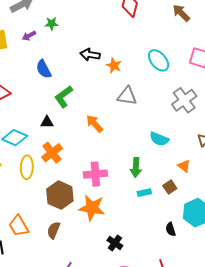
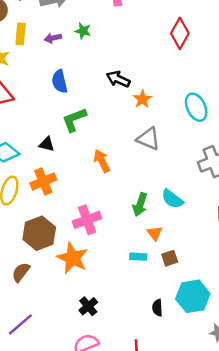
orange triangle: (184, 166) -> (155, 233), moved
green arrow: (136, 167) -> (140, 205), moved
pink cross: (95, 174) -> (87, 220), turned -30

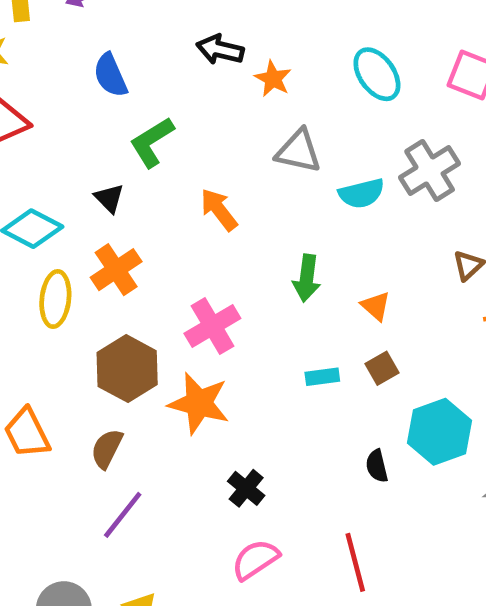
black triangle: (47, 144) -> (109, 198), turned 42
cyan semicircle: (172, 199) -> (361, 193), moved, turned -40
orange triangle: (155, 233) -> (376, 306), moved
purple line: (20, 324) -> (123, 515), moved

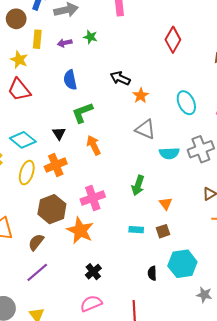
orange arrow: (219, 210) -> (94, 145), moved

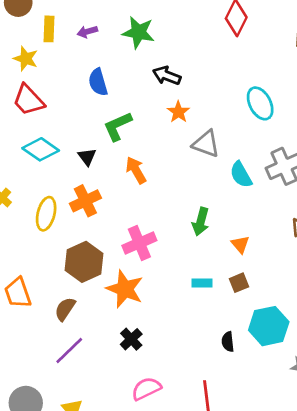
green star: (90, 37) -> (138, 32), moved, size x1.6
orange star: (141, 96) -> (178, 112), moved
cyan diamond: (23, 140) -> (41, 149), moved
cyan semicircle: (169, 153) -> (241, 175), turned 66
black cross: (93, 272) -> (131, 339), moved

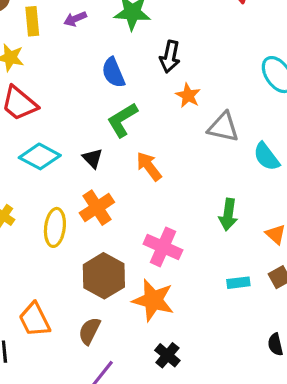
black arrow: (167, 76) -> (170, 57), turned -92
blue semicircle: (98, 82) -> (113, 73), moved
pink cross: (139, 243) -> (163, 247), turned -36

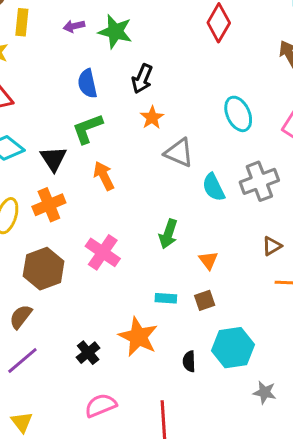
purple arrow: (75, 19) -> (74, 26), moved
black triangle: (93, 158) -> (53, 159), size x1.4
orange star: (153, 300) -> (138, 337), moved

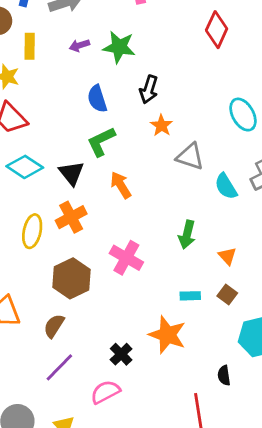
brown square: (205, 300) -> (227, 294), turned -30
black semicircle: (189, 361) -> (224, 375), moved
pink semicircle: (101, 405) -> (105, 392), moved

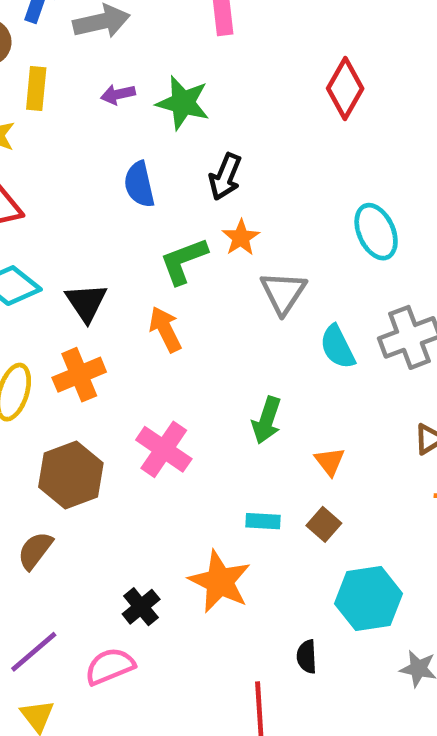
green L-shape: (101, 142) -> (184, 261), moved
gray triangle: (190, 157) -> (283, 293), turned 40
purple line: (59, 367) -> (34, 652), moved

